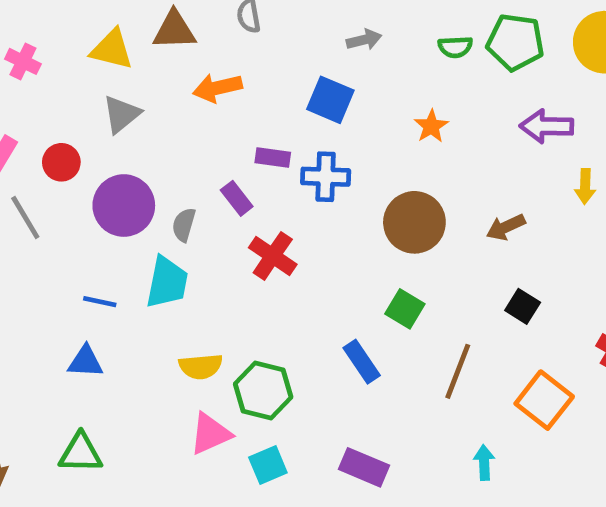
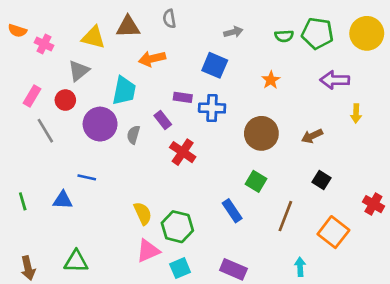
gray triangle: (121, 114) -> (79, 71), moved
cyan trapezoid: (167, 282) -> (124, 91), moved
blue triangle: (85, 362) -> (63, 200), moved
yellow semicircle: (201, 366) -> (143, 213), turned -110

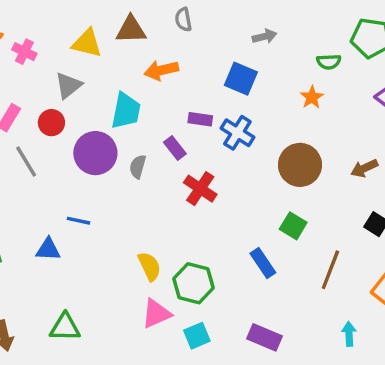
green semicircle: (284, 36) -> (329, 62), moved
blue cross: (212, 108) -> (237, 133), turned 30

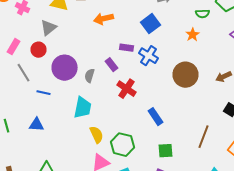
blue square: (241, 79) -> (150, 24), turned 30
cyan trapezoid: (126, 111) -> (82, 108), moved
blue line: (79, 221) -> (44, 93), moved
green square: (293, 226) -> (166, 151), moved, turned -35
blue rectangle: (263, 263) -> (156, 117), moved

